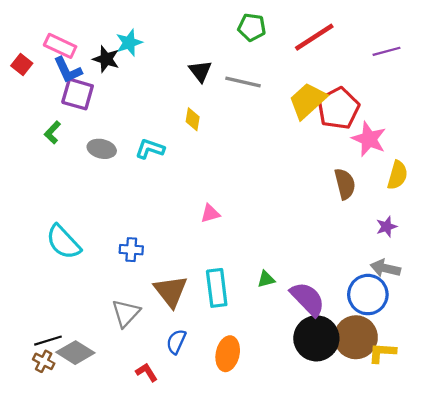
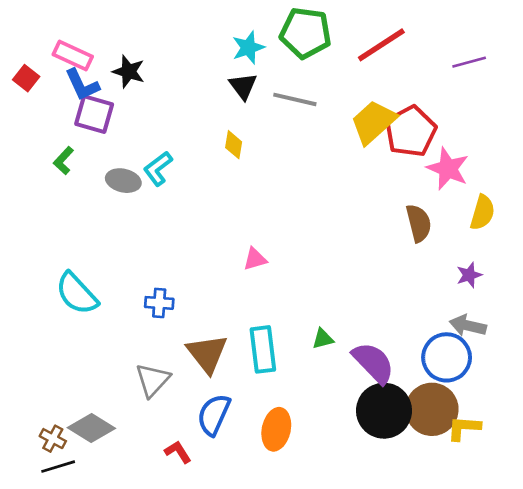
green pentagon: (252, 27) -> (306, 33), size x1.5
cyan star: (129, 43) -> (248, 48), moved
cyan L-shape: (150, 149) -> (158, 169), moved, turned -56
black line: (48, 341) -> (58, 467), moved
blue semicircle: (176, 342) -> (214, 415), size x1.4

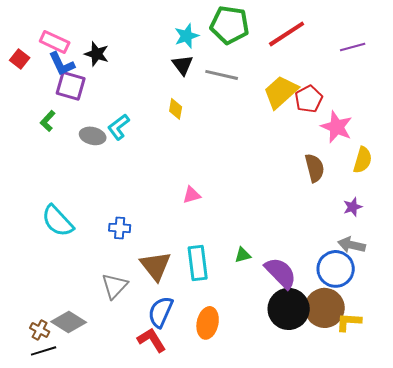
red pentagon: (411, 131) -> (309, 99), size x0.7
red L-shape: (178, 452) -> (152, 340), moved, size x1.4

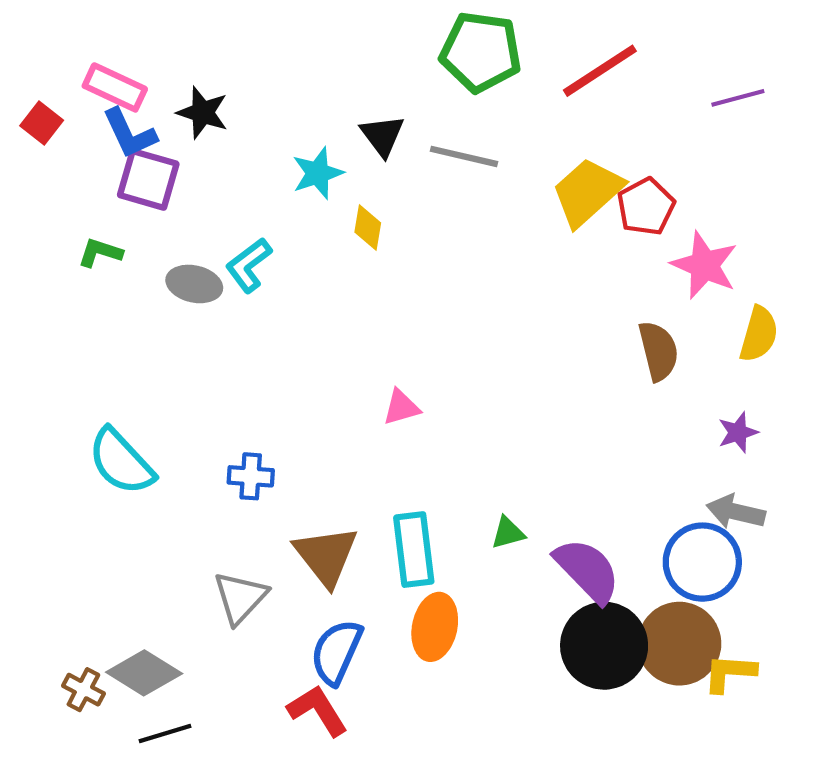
cyan star: (187, 36) -> (318, 173), moved
green L-shape: (48, 121) -> (100, 253), turned 65
orange ellipse: (208, 323) -> (435, 627), moved
black line: (44, 351) -> (165, 734), moved

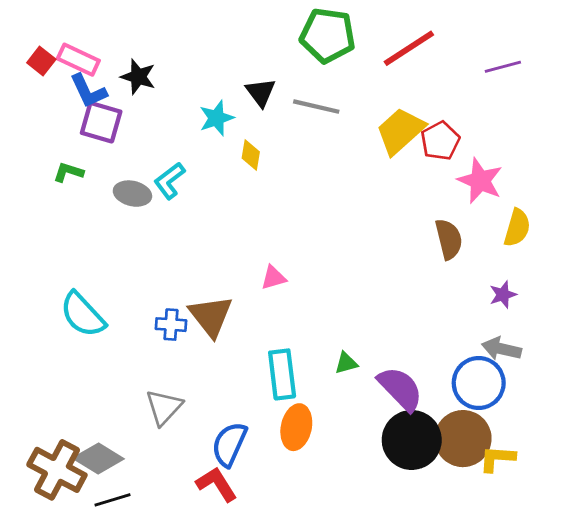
red square: (42, 123) -> (41, 61), moved
brown triangle: (326, 556) -> (211, 316), moved
brown cross: (83, 690) -> (57, 470), size x2.0

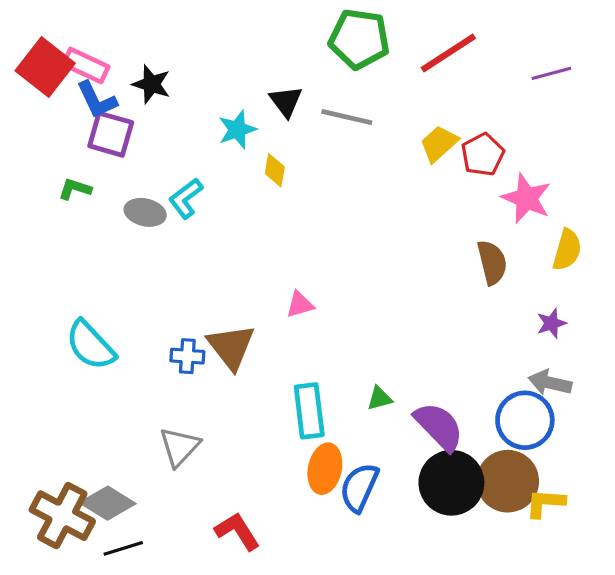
red square: (41, 61) -> (45, 67), size x1.8
yellow trapezoid: (400, 131) -> (439, 144), size x0.7
blue semicircle: (229, 444) -> (359, 487), moved

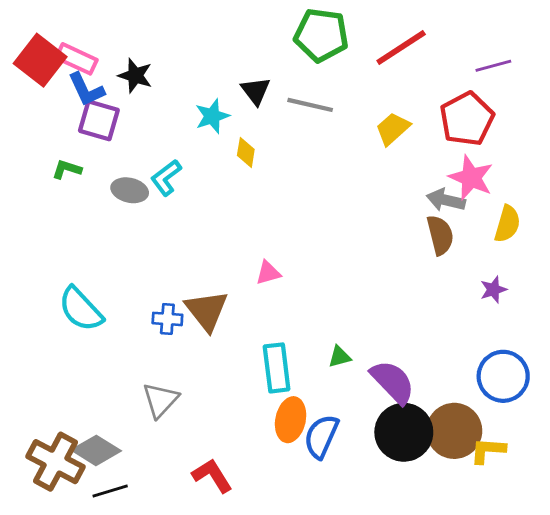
red pentagon: (483, 155) -> (467, 119), moved, size x1.4
gray arrow: (550, 383) -> (446, 200), moved
blue circle: (525, 420) -> (503, 376), moved

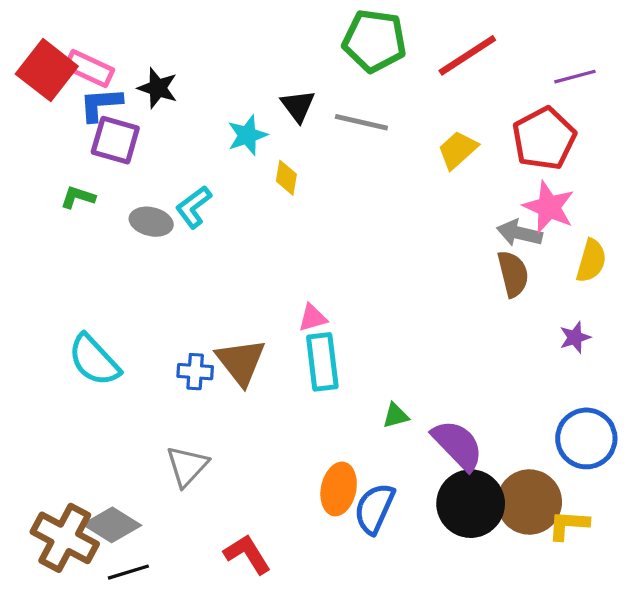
blue L-shape: (86, 90) -> (101, 104), turned 111
cyan rectangle: (277, 368) -> (322, 362), moved

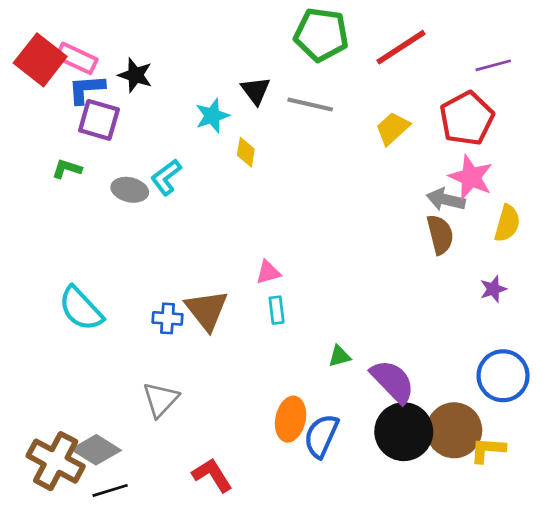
cyan rectangle: (322, 362) -> (277, 310), size x0.6

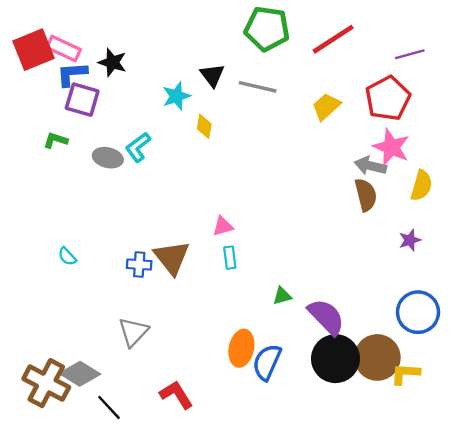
red square: (40, 60) -> (33, 50), turned 30
cyan semicircle: (81, 309) -> (67, 256), size x0.5
black line: (110, 490) -> (109, 407), moved, turned 64

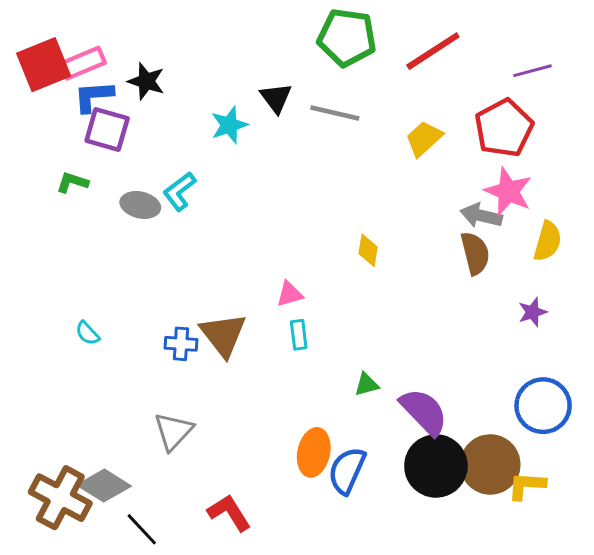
pink rectangle: (64, 48) -> (83, 63), turned -48
yellow diamond: (204, 126) -> (368, 250), moved

